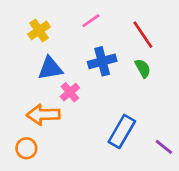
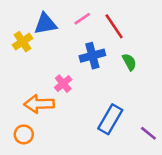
yellow cross: (39, 30) -> (22, 42), moved
red line: (143, 35) -> (114, 26), moved
blue triangle: (50, 68) -> (45, 24), moved

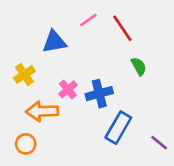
blue triangle: (45, 24) -> (54, 42), moved
yellow cross: (22, 42) -> (24, 75), moved
blue cross: (92, 56) -> (99, 94), moved

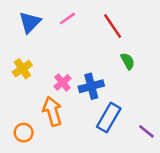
pink line: (88, 20) -> (67, 19), moved
blue triangle: (54, 42) -> (30, 22), moved, turned -35
orange arrow: (42, 111) -> (52, 111), moved, turned 76

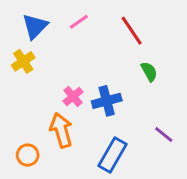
yellow cross: (22, 69) -> (23, 61), moved
blue rectangle: (109, 118) -> (113, 155), moved
purple line: (146, 131) -> (164, 135), moved

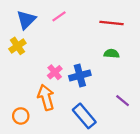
red line: (132, 31) -> (112, 23), moved, turned -50
green semicircle: (149, 72) -> (112, 54), turned -56
blue rectangle: (113, 155) -> (84, 116), turned -70

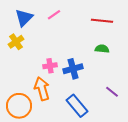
pink cross: (55, 72) -> (50, 66), turned 32
orange circle: (21, 116) -> (19, 106), size x1.6

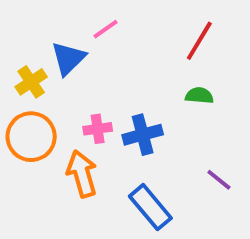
blue triangle: (24, 18) -> (68, 58), moved
red line: (102, 21) -> (199, 41), turned -65
orange circle: (19, 106) -> (31, 137), moved

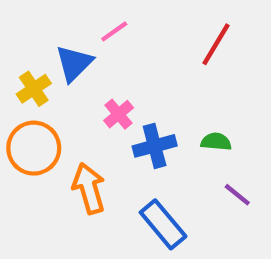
green semicircle: (199, 96) -> (216, 142), moved
pink cross: (98, 129) -> (119, 114), moved, turned -32

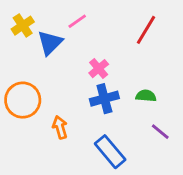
yellow cross: (34, 89) -> (23, 26), moved
pink cross: (119, 114) -> (99, 69), moved
orange arrow: (89, 188) -> (60, 127), size x0.7

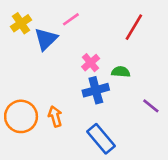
green semicircle: (146, 96) -> (121, 72), moved
orange circle: (23, 100) -> (21, 116), moved
purple line: (160, 132) -> (151, 106), moved

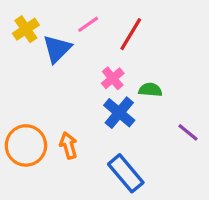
red line: (134, 27) -> (131, 34), moved
blue cross: (96, 90) -> (119, 113), turned -35

